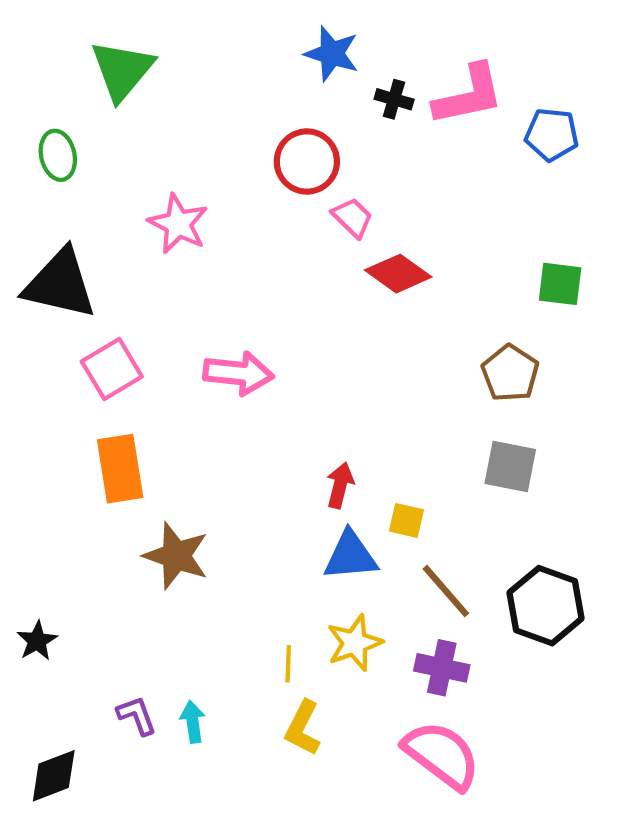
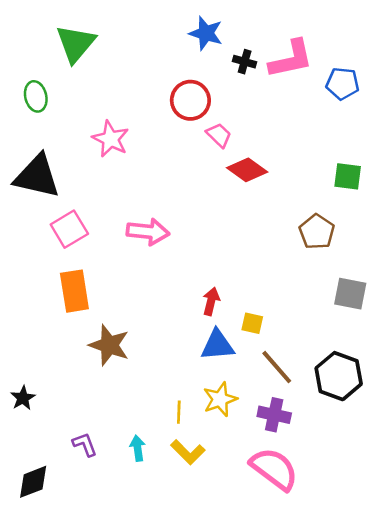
gray square: (510, 467) -> (350, 294), moved
cyan arrow: (193, 722) -> (138, 448), moved
yellow L-shape: (303, 728) -> (188, 452), turned -72

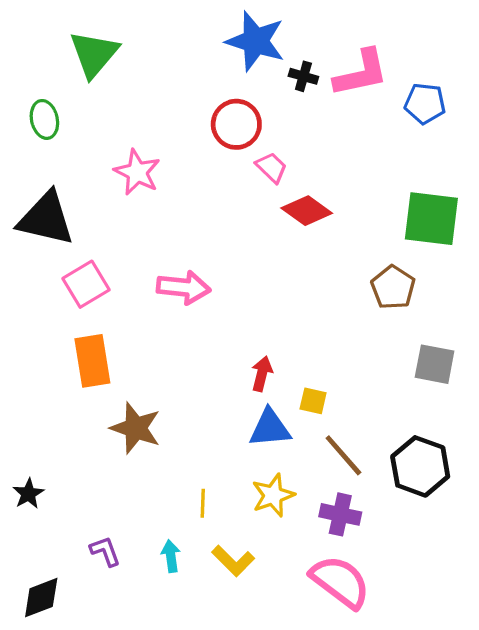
blue star: (206, 33) -> (255, 41), size x1.4
green square: (348, 176) -> (431, 219), size x1.6
yellow line: (179, 412) -> (203, 503), moved

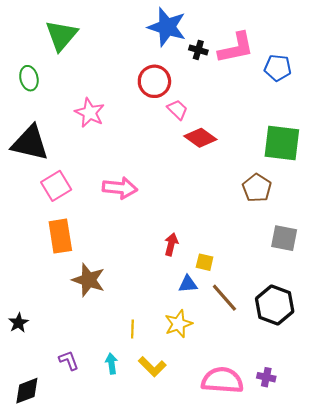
blue triangle: (270, 428) -> (188, 284), moved, size x0.7
purple cross: (340, 514) -> (266, 377), moved, size x0.7
pink semicircle: (340, 582) -> (222, 380), turned -33

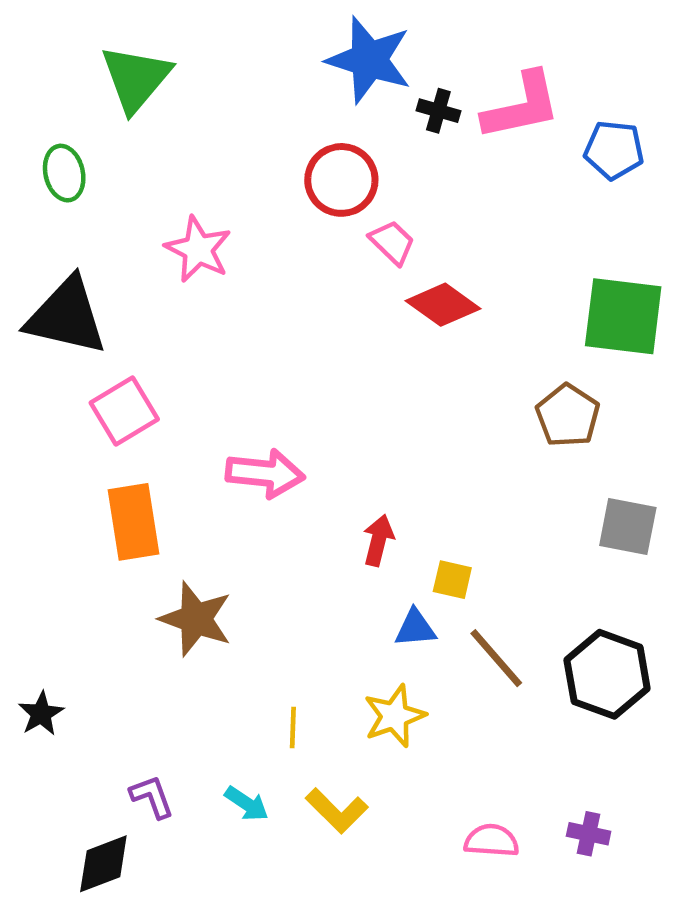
pink arrow: (120, 188) -> (265, 473), moved
cyan arrow: (112, 364) -> (247, 804), turned 132
pink semicircle: (222, 380) -> (492, 841), size x0.6
black diamond: (27, 391) -> (103, 864), moved

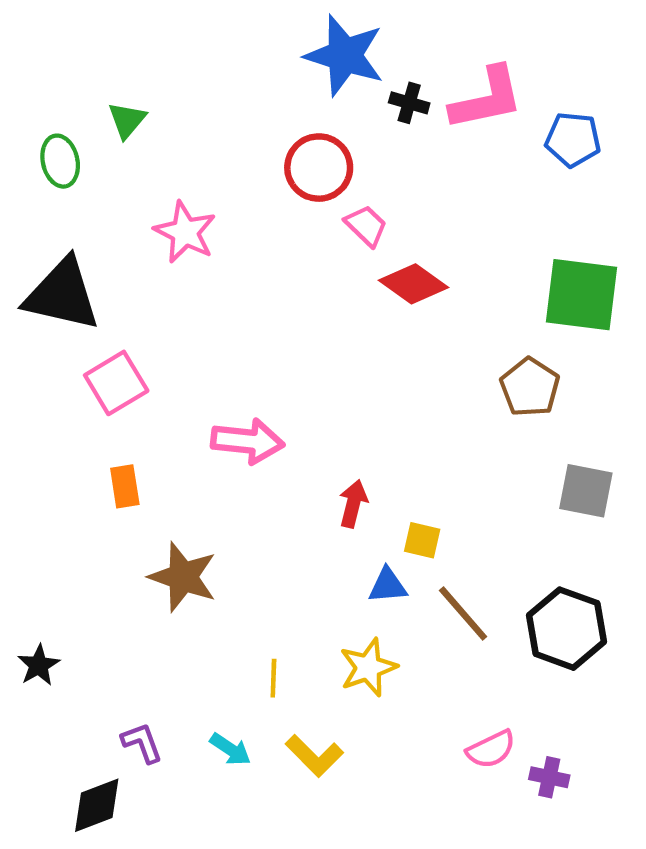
green triangle: (136, 78) -> (127, 120), moved, size x0.6
orange rectangle: (133, 522) -> (125, 486), size x0.6
pink semicircle: (492, 841) -> (491, 749), moved, turned 150

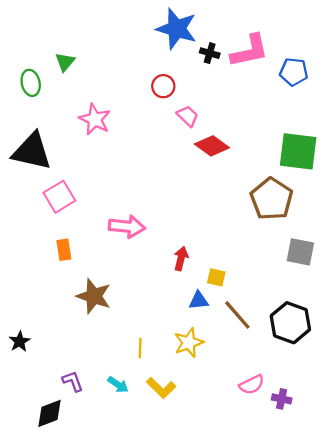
red circle: (319, 168) -> (163, 86), size x0.7
brown pentagon: (530, 387) -> (272, 199), size x1.4

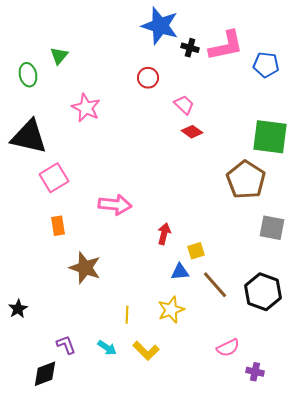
pink trapezoid: (188, 116) -> (184, 105), moved
red diamond: (212, 146) -> (192, 132), size x0.7
yellow square: (216, 277) -> (196, 251), turned -30
purple cross: (282, 399) -> (255, 372), moved

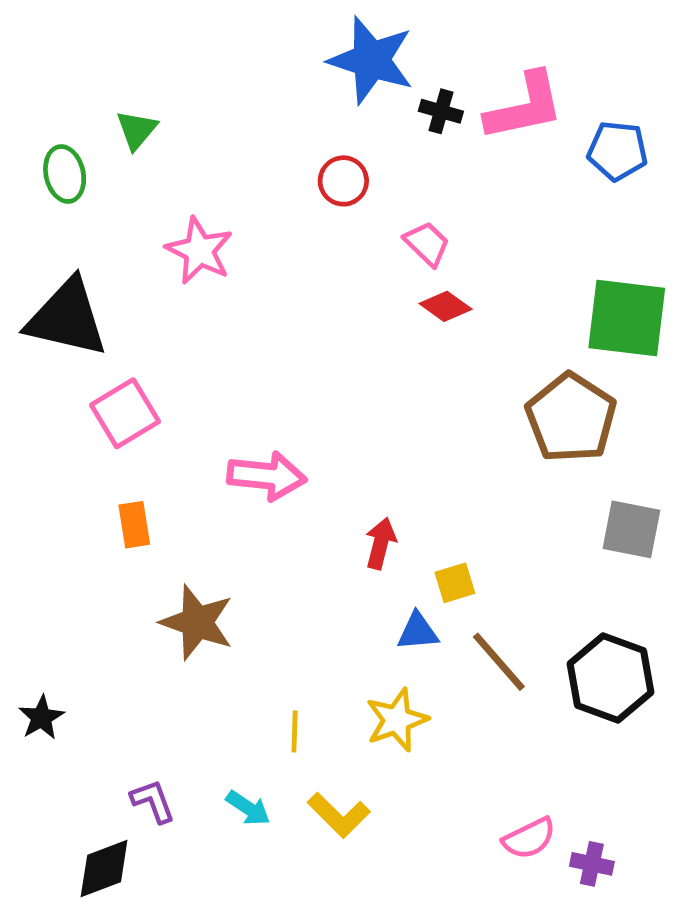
pink semicircle: (228, 348) -> (529, 838), moved

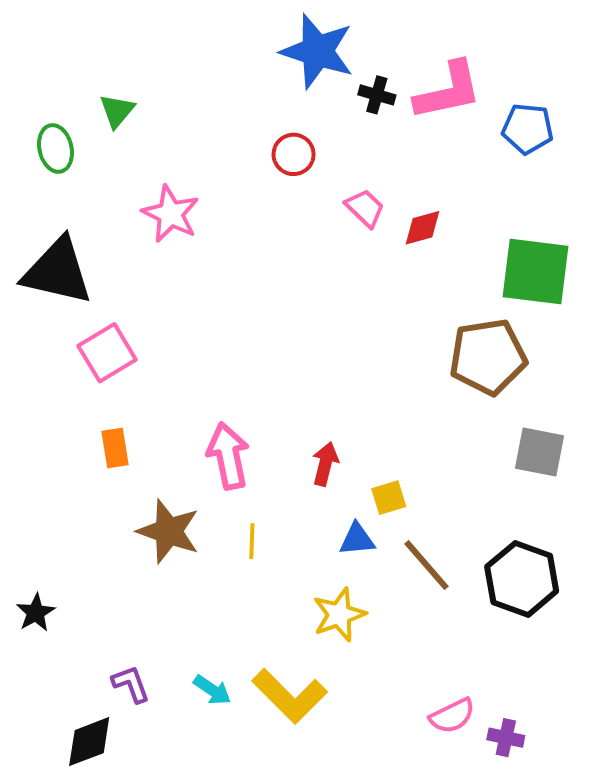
red diamond: (446, 306) -> (422, 228), moved, turned -51
brown pentagon: (571, 418) -> (488, 357), turned 30
pink arrow: (267, 476) -> (228, 456), moved, turned -108
yellow line: (295, 731) -> (252, 541), moved
yellow L-shape: (339, 815) -> (290, 696), size x1.4

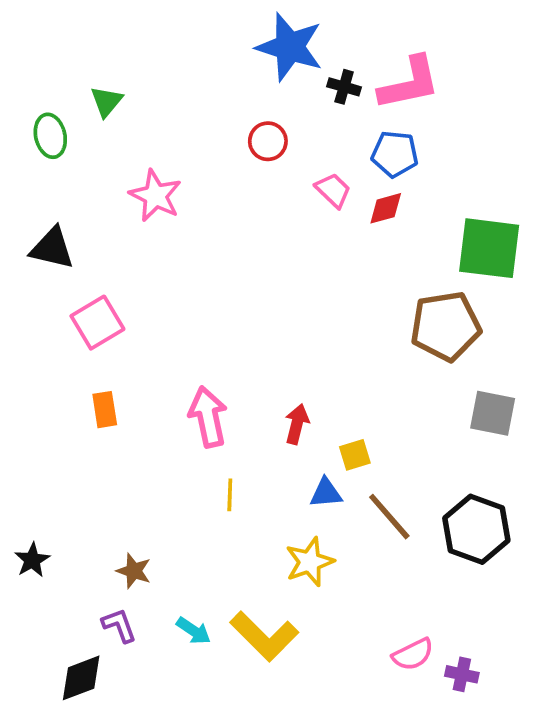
blue pentagon: (528, 129) -> (395, 154), moved
black triangle: (57, 271) -> (52, 248), size x0.7
brown star: (169, 531) -> (134, 571), moved, size x0.6

